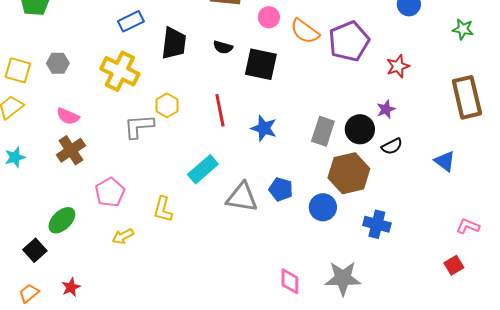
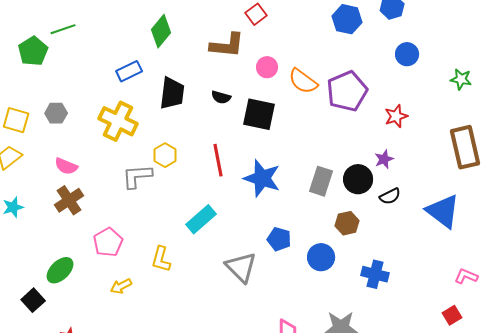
blue star: (264, 128) -> (262, 178), size x1.4
blue triangle: (445, 161) -> (443, 211), size x1.6
brown hexagon: (349, 173) -> (347, 223), size x0.6
gray triangle: (242, 197) -> (241, 267), moved, turned 36

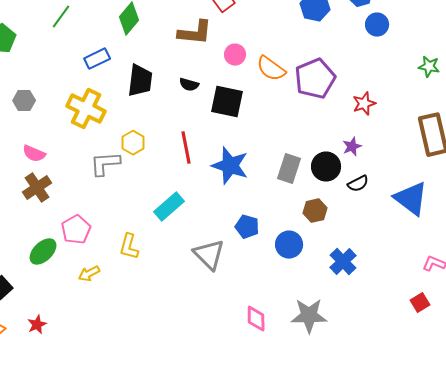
green line: (63, 29) -> (61, 17), moved, turned -35
blue circle: (407, 54) -> (377, 25), moved
green ellipse: (60, 270) -> (43, 252), moved
blue cross: (375, 274) -> (343, 262), turned 32

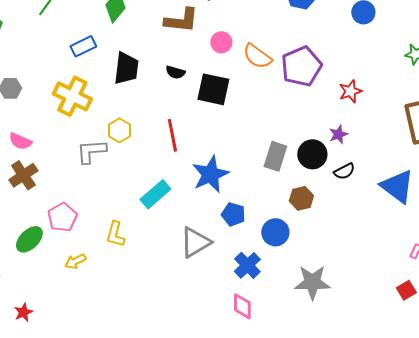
blue star: (230, 166) -> (210, 174), moved, turned 30
gray triangle: (209, 255) -> (195, 242), turned 44
blue cross: (343, 262) -> (247, 265), moved
gray star: (309, 316) -> (312, 282), moved

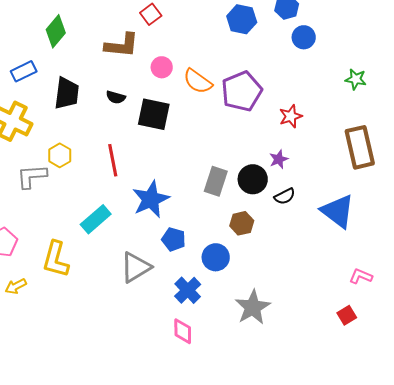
yellow L-shape: (115, 234) -> (56, 259), size x1.4
gray star: (312, 282) -> (253, 307), turned -30

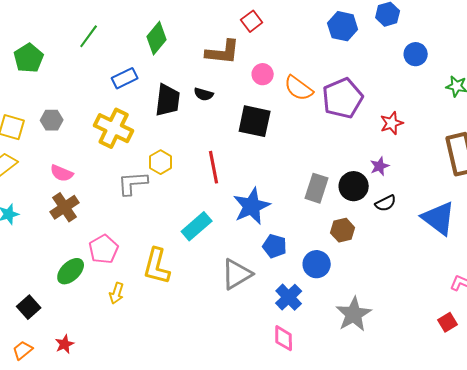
blue circle: (304, 37) -> (416, 54), moved
black semicircle: (116, 97) -> (204, 94), moved
yellow arrow: (16, 286) -> (117, 293), turned -45

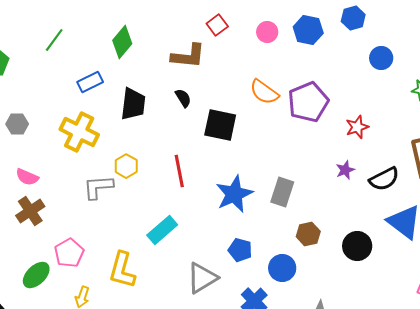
pink circle: (263, 74) -> (267, 32), moved
black semicircle: (204, 94) -> (183, 98), moved, turned -138
black circle: (354, 186) -> (357, 246), moved
black semicircle: (386, 203) -> (384, 179), moved, size x1.4
blue star: (252, 206) -> (234, 194), moved

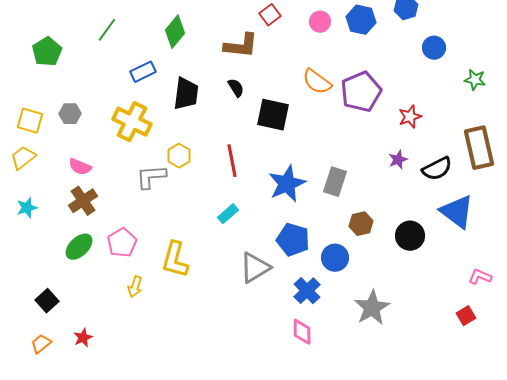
cyan rectangle: (162, 230) -> (228, 214), moved, size x0.7
blue pentagon: (240, 250) -> (293, 240), size x1.4
green ellipse: (36, 275) -> (79, 247), moved

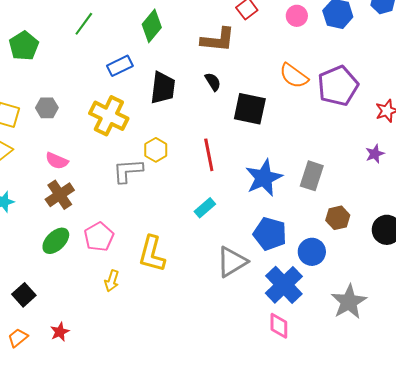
blue cross: (307, 291) -> (284, 285), size x1.4

